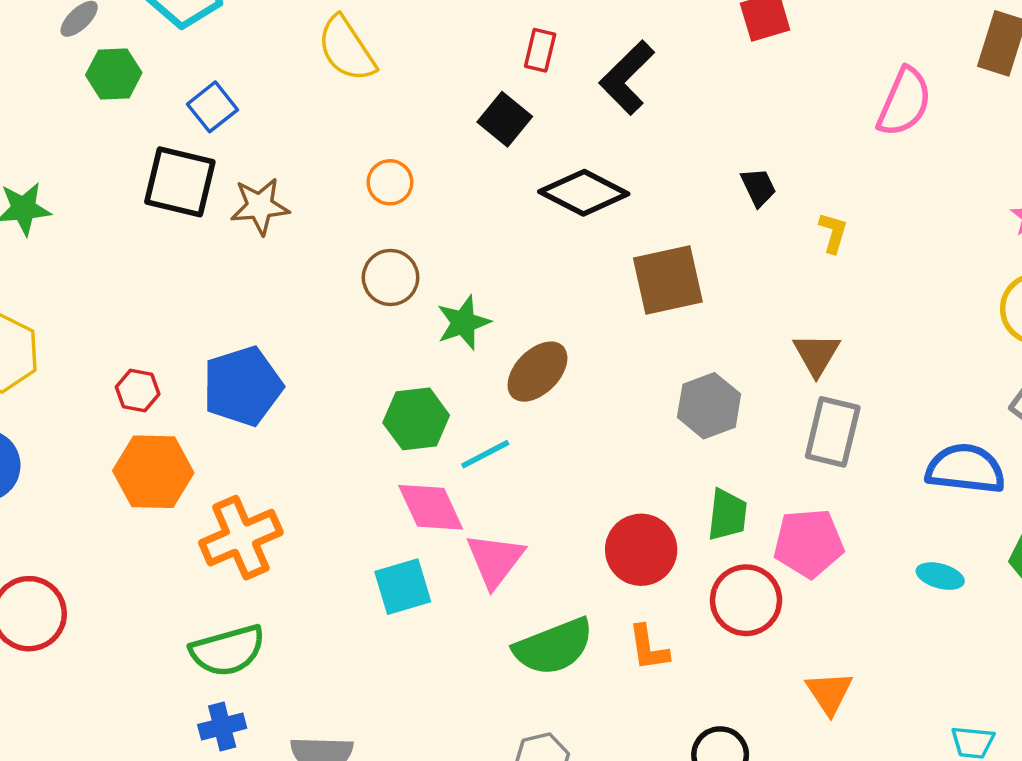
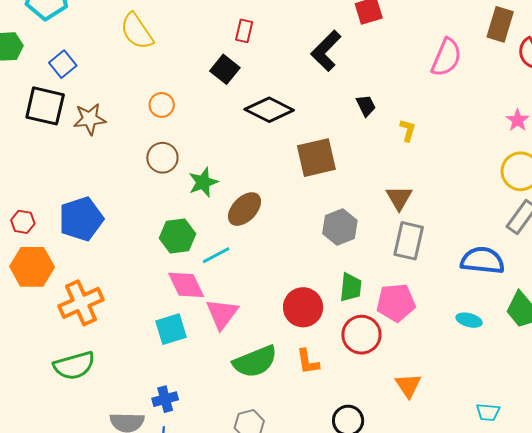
black L-shape: (627, 78) -> (326, 51), moved
blue cross: (222, 726) -> (165, 399), moved

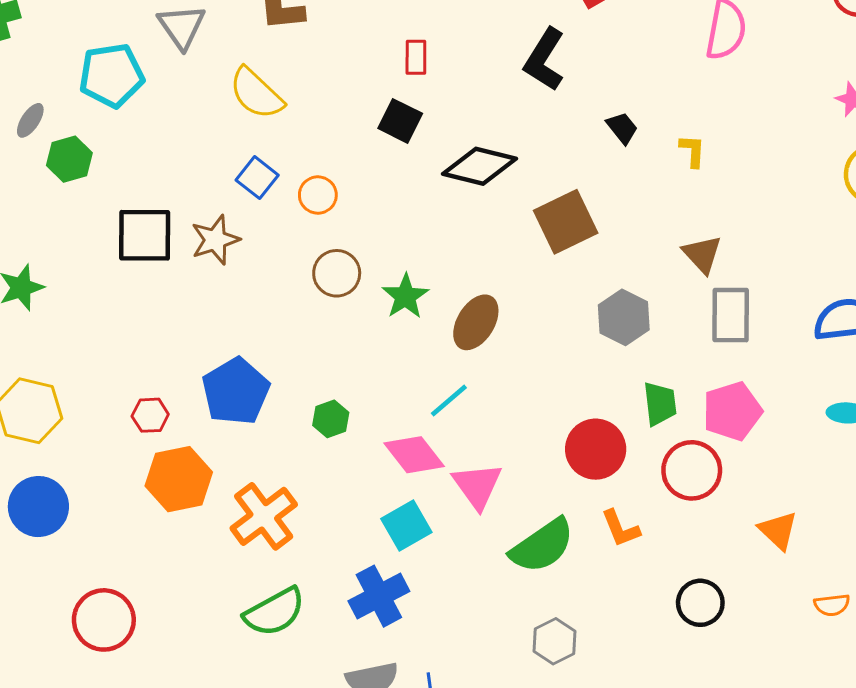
blue square: (63, 64) -> (257, 178), moved
green hexagon: (178, 236) -> (331, 419), moved, size x0.7
blue cross: (165, 399) -> (379, 596), moved, size x1.5

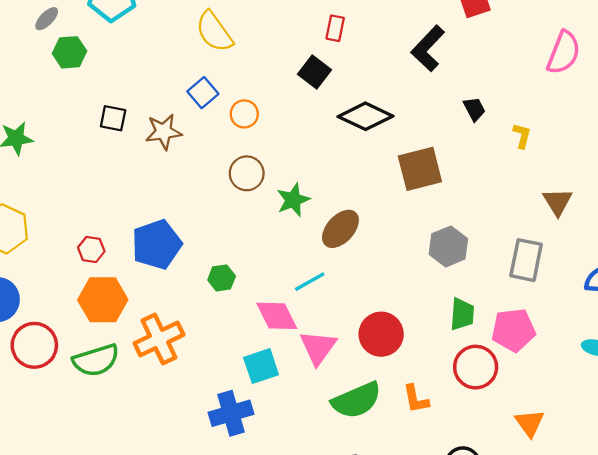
black square: (145, 235) -> (113, 118), size x0.6
brown triangle: (702, 254) -> (558, 202), moved
red circle: (596, 449) -> (381, 334), moved
green semicircle: (274, 612) -> (96, 360), moved
red circle: (104, 620) -> (34, 345), moved

